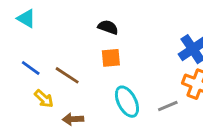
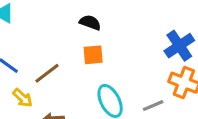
brown line: (67, 75) -> (47, 73), turned -70

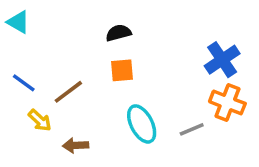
black semicircle: (90, 23) -> (118, 33), turned -35

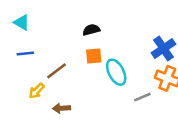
blue line: (24, 83) -> (25, 53), moved, turned -42
yellow arrow: (40, 120) -> (37, 91), turned 91
cyan ellipse: (142, 124) -> (116, 72), moved

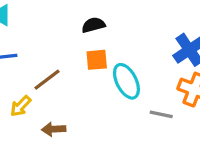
gray line: (142, 97) -> (161, 114), turned 35

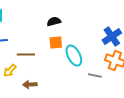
brown line: (47, 80) -> (26, 54), turned 36

